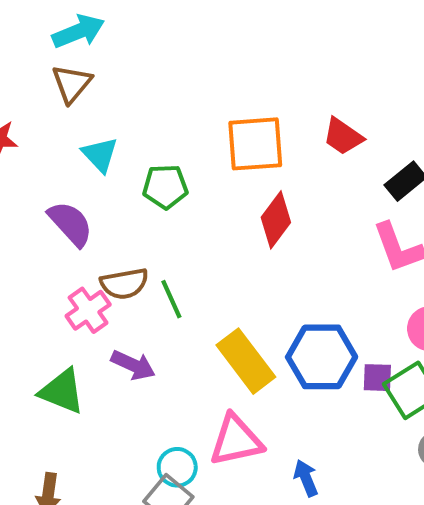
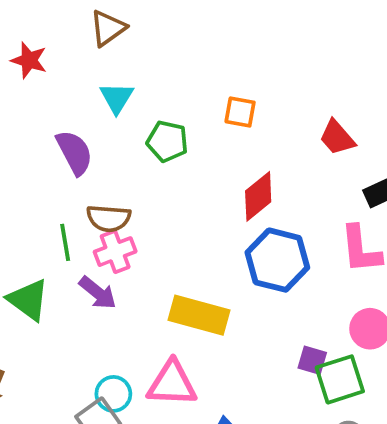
orange square: (255, 144) -> (240, 112), moved, size x0.6
green line: (171, 299) -> (65, 242), moved
pink cross: (88, 310) -> (115, 252), moved
blue hexagon: (322, 357) -> (277, 260), moved
yellow rectangle: (246, 361) -> (199, 315), turned -52

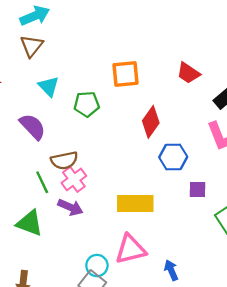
orange square: (240, 112) -> (126, 74), size x1.4
blue hexagon: (277, 260) -> (173, 157), size x0.7
purple square: (312, 360) -> (198, 189), moved

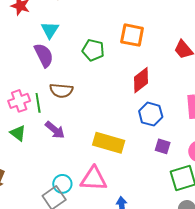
cyan triangle: (49, 86) -> (50, 30), moved
pink cross: (74, 179) -> (19, 101), moved
green triangle: (30, 223) -> (18, 133), size x0.7

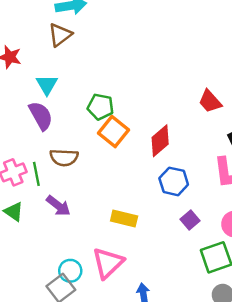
orange square: (132, 35) -> (113, 132), moved, turned 30
yellow rectangle: (109, 143) -> (124, 218), size x0.7
purple square: (163, 146) -> (190, 220), turned 35
pink triangle: (94, 179) -> (108, 263), turned -44

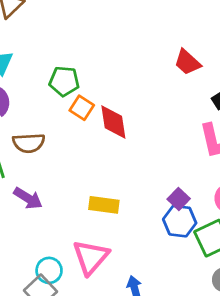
orange square: (113, 132) -> (82, 108), size x0.7
red diamond: (160, 141) -> (113, 122), moved, turned -52
blue hexagon: (174, 181) -> (180, 221), moved

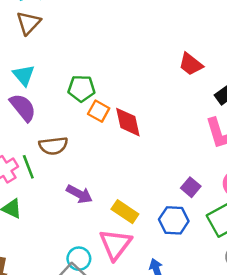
purple arrow: (28, 198) -> (79, 194), moved
yellow rectangle: (104, 205) -> (125, 212), moved, turned 30
blue hexagon: (180, 221) -> (174, 220), moved

